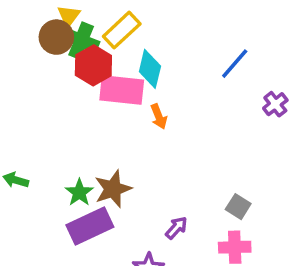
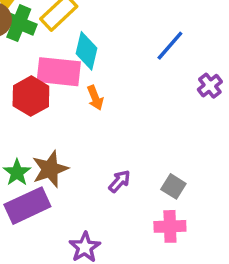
red hexagon: (93, 65) -> (31, 96), moved
purple arrow: (176, 228) -> (120, 181), moved

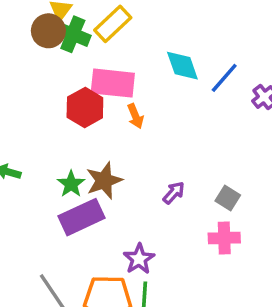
blue line: (170, 46) -> (224, 78), moved
cyan diamond: (87, 51) -> (182, 66), moved, turned -33
orange arrow: (95, 98) -> (135, 116), moved

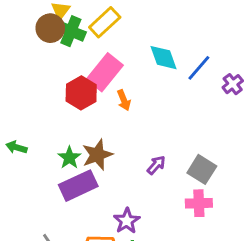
pink rectangle: (113, 83) -> (105, 72), turned -57
gray square: (228, 198) -> (202, 169), size x1.4

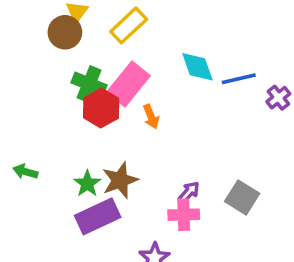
green cross: (71, 31) -> (89, 84), moved
blue line: (199, 68) -> (239, 79), turned 36
pink cross: (199, 203) -> (184, 215), moved

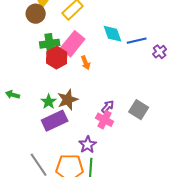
green cross: (89, 84) -> (50, 44), turned -30
pink cross: (184, 215) -> (105, 120), turned 30

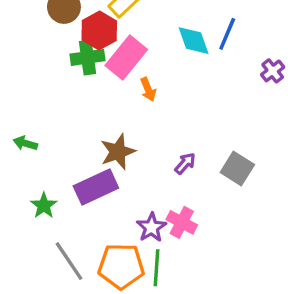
blue line: (137, 41) -> (227, 34), moved, turned -54
red hexagon: (57, 58) -> (99, 31), moved
green star: (49, 102) -> (44, 206), moved
pink cross: (105, 120) -> (182, 222), moved

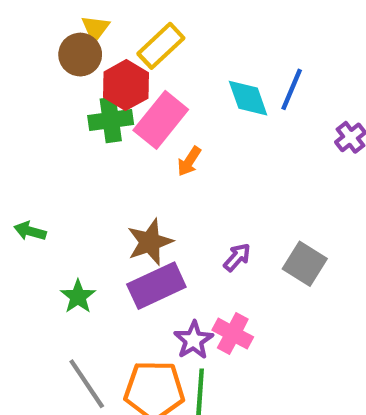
orange arrow: (148, 89) -> (189, 161), turned 55
purple rectangle: (96, 187) -> (156, 286), moved
green star: (44, 206) -> (78, 297), moved

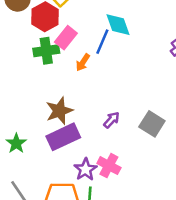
blue line: (292, 89) -> (102, 42), moved
green cross: (111, 120) -> (46, 51), moved
pink rectangle: (161, 120) -> (66, 38), size x0.7

